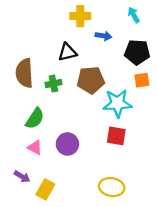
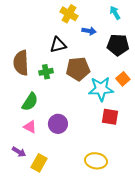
yellow cross: (80, 16) -> (69, 14), turned 30
orange square: (142, 80) -> (123, 79), moved, turned -32
red square: (116, 136) -> (110, 117), moved

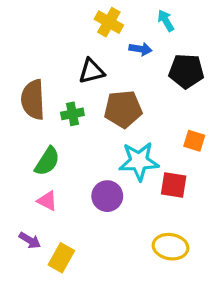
cyan arrow: (115, 13) -> (166, 21), moved
orange square: (123, 79) -> (194, 141), moved, turned -32
cyan star: (101, 89) -> (139, 161), moved
purple circle: (58, 124) -> (107, 196), moved
yellow ellipse: (96, 161) -> (171, 247), moved

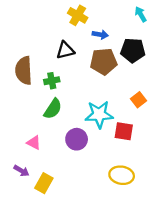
cyan arrow: (166, 21) -> (141, 14), moved
brown pentagon: (123, 109) -> (104, 62), moved
orange square: (194, 141) -> (138, 100), turned 35
green semicircle: (47, 161) -> (53, 109), moved

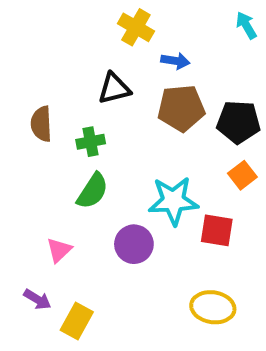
black pentagon: (133, 50) -> (238, 122), moved
brown semicircle: (24, 71) -> (41, 124), size x0.7
pink triangle: (34, 143) -> (59, 250), turned 49

